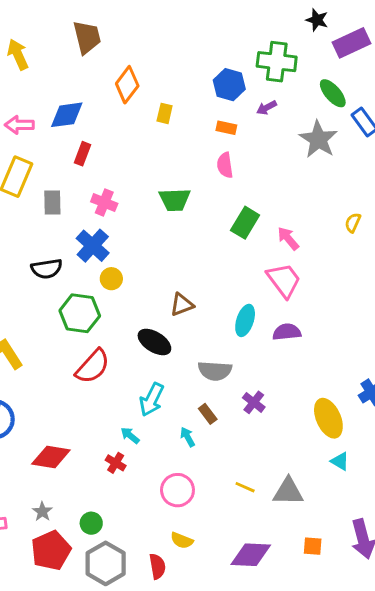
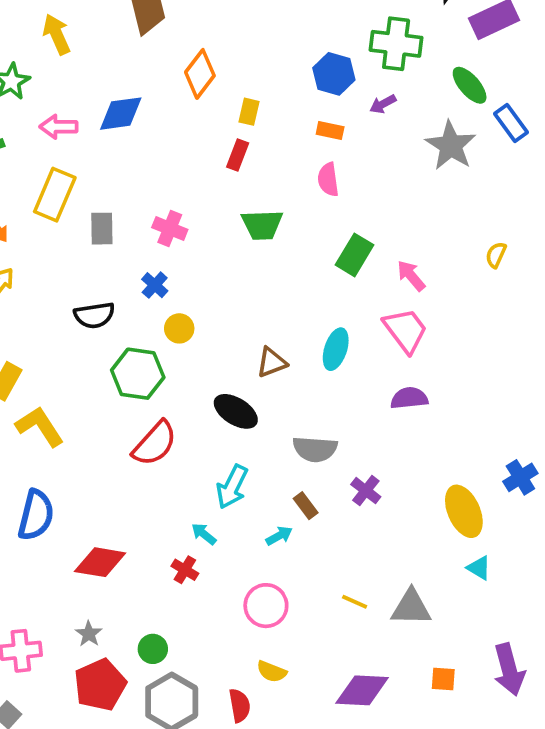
red rectangle: (83, 154) -> (238, 155), moved
blue cross: (93, 246) -> (155, 285), size x0.6
cyan ellipse: (245, 320) -> (336, 349), moved
cyan arrow: (188, 437) -> (279, 536), turned 90

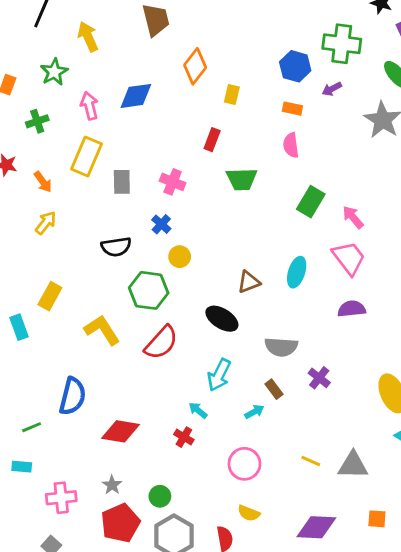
pink arrow: (59, 127) -> (89, 106), turned 76
red rectangle: (238, 155) -> (212, 140), moved
yellow L-shape: (40, 426) -> (102, 330), moved

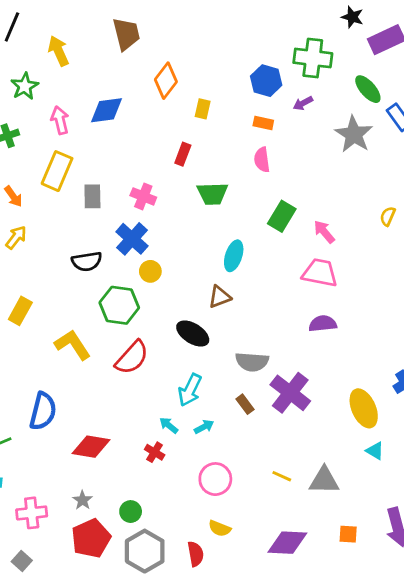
blue cross: (161, 224) -> (132, 239), size x1.6
pink trapezoid: (349, 258) -> (320, 273), turned -42
cyan ellipse: (297, 272) -> (234, 256), moved
purple cross: (319, 378) -> (290, 393), size x1.8
cyan arrow: (254, 412) -> (204, 427), moved

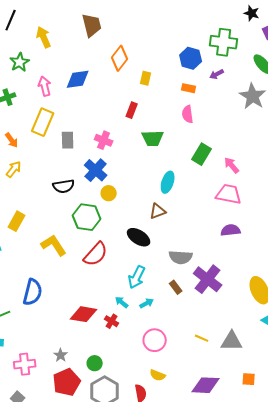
red diamond: (91, 447) -> (84, 314), moved

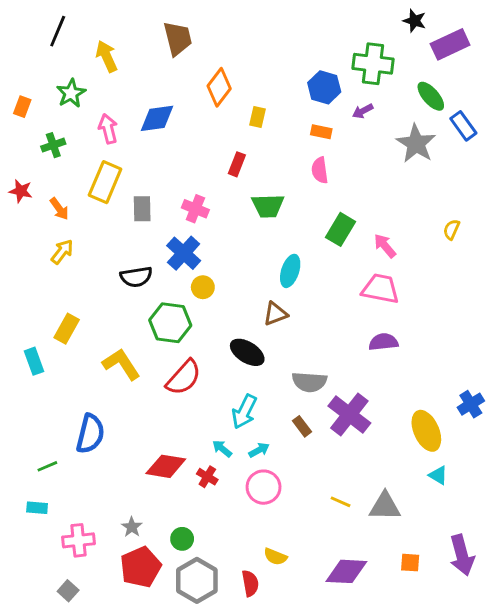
pink circle: (155, 340) -> (264, 487), moved

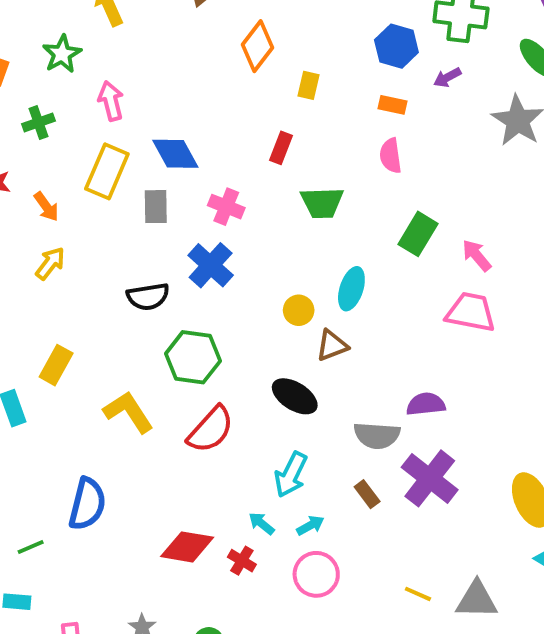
blue diamond: (157, 118) -> (175, 154), moved, turned 69
yellow circle: (203, 287) -> (299, 310), moved
purple semicircle: (383, 342) -> (426, 404), moved

